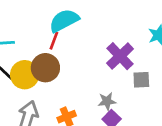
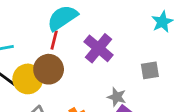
purple cross: (120, 56) -> (99, 48), moved
gray star: (107, 101) -> (117, 97), turned 30

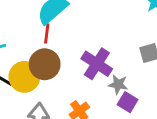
purple cross: (99, 48) -> (97, 64), moved

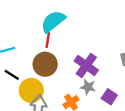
yellow circle: (24, 77) -> (31, 90), moved
gray star: (118, 84) -> (88, 87), moved

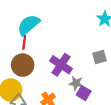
gray star: (88, 87) -> (76, 83), moved

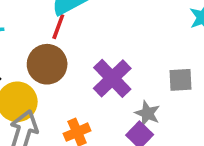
gray star: (76, 83) -> (147, 113), moved

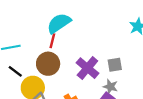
gray square: (181, 80) -> (115, 65), moved

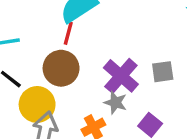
gray star: (110, 87) -> (115, 103), moved

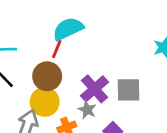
gray square: (163, 72) -> (129, 90), size x1.4
yellow circle: (37, 104) -> (45, 102), moved

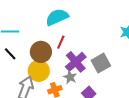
red line: (57, 49) -> (61, 42), moved
gray square: (129, 90) -> (101, 63), turned -30

